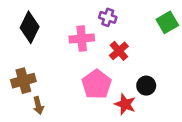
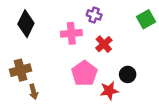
red star: (125, 104) -> (109, 91), turned -30

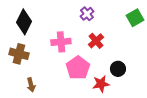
purple cross: (94, 15) -> (87, 14), turned 32
pink cross: (71, 33) -> (61, 42), moved
brown cross: (21, 70) -> (19, 54), moved, turned 30

